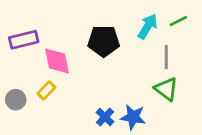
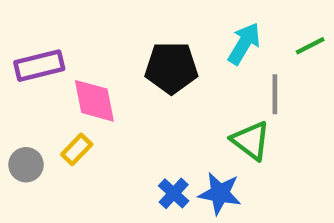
green line: (178, 21) -> (310, 46), moved
green triangle: (166, 89) -> (251, 140), moved

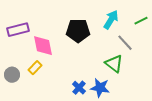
gray line: (275, 94) -> (125, 43), turned -42

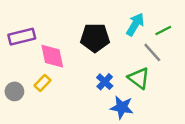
green line: (141, 21) -> (163, 30), moved
blue cross: (79, 88) -> (105, 82), moved

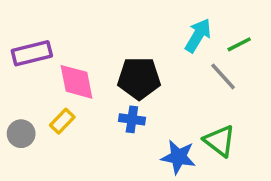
black pentagon: (95, 38) -> (139, 78), moved
green triangle: (139, 78) -> (220, 141), moved
blue cross: (105, 82) -> (132, 119), moved, turned -35

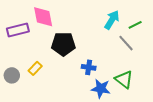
black pentagon: (139, 78) -> (63, 44), moved
pink diamond: (77, 82) -> (43, 17), moved
blue cross: (132, 119) -> (89, 67), moved

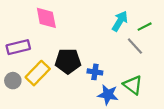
purple rectangle: (18, 30) -> (18, 47), moved
black pentagon: (63, 44) -> (68, 61), moved
yellow rectangle: (35, 68) -> (38, 73), size x1.6

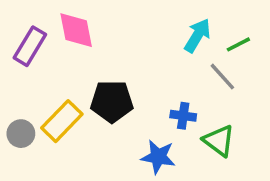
purple rectangle: (18, 47) -> (30, 46), moved, turned -45
blue cross: (95, 72) -> (183, 116), moved
blue star: (108, 95) -> (158, 157), moved

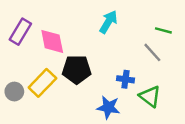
pink diamond: (76, 30) -> (52, 41), moved
cyan arrow: (197, 36) -> (108, 22), moved
green line: (238, 44) -> (163, 30), turned 42

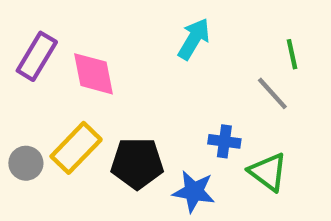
green line: (163, 30) -> (292, 54), turned 63
black pentagon: (77, 70) -> (137, 163), moved

